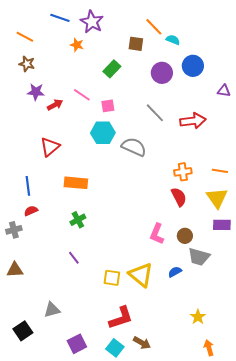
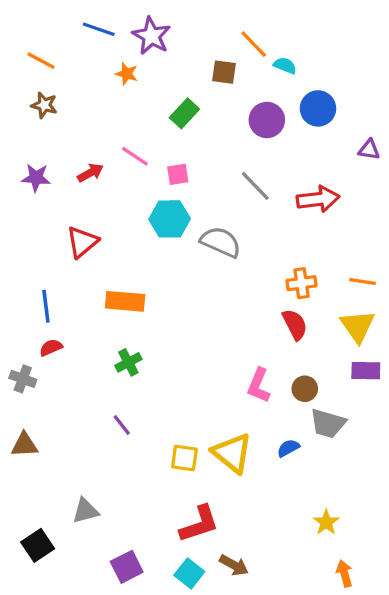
purple star: (36, 92) -> (36, 178), moved
gray cross: (14, 230) -> (23, 379), turned 35

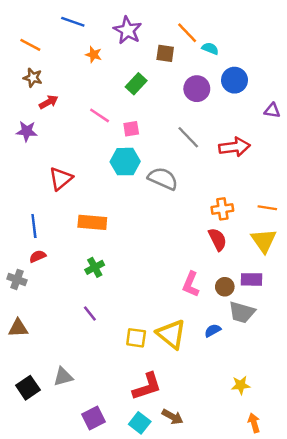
purple star: (151, 36) -> (128, 30), moved
red arrow: (90, 173) -> (49, 102), moved
purple rectangle: (366, 371) -> (252, 279), moved
yellow star: (326, 522) -> (241, 385), turned 30
black square: (38, 545) -> (28, 388), moved

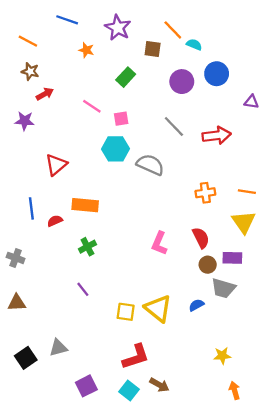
red semicircle: (217, 239) -> (201, 238), moved
red semicircle: (38, 256) -> (55, 221), moved
pink L-shape: (191, 284) -> (159, 243), moved

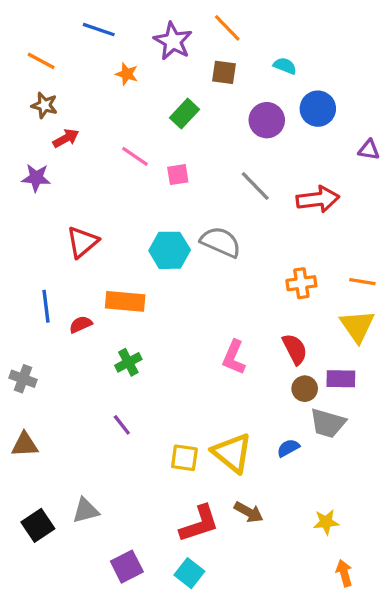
orange line: (173, 30) -> (227, 28), moved
cyan hexagon: (116, 149) -> (170, 250), moved
brown arrow: (159, 385) -> (249, 512), moved

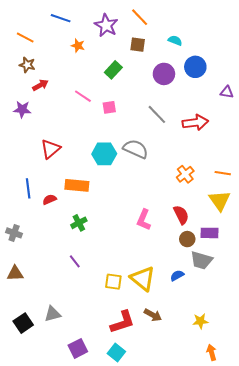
orange cross: (301, 283) -> (185, 174), turned -30

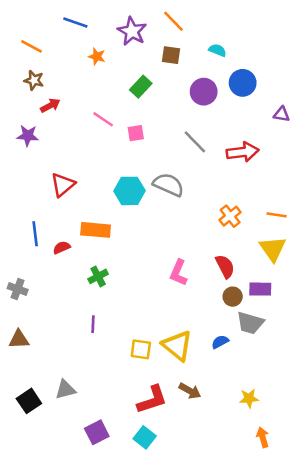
purple line: (75, 261) -> (93, 324), turned 40

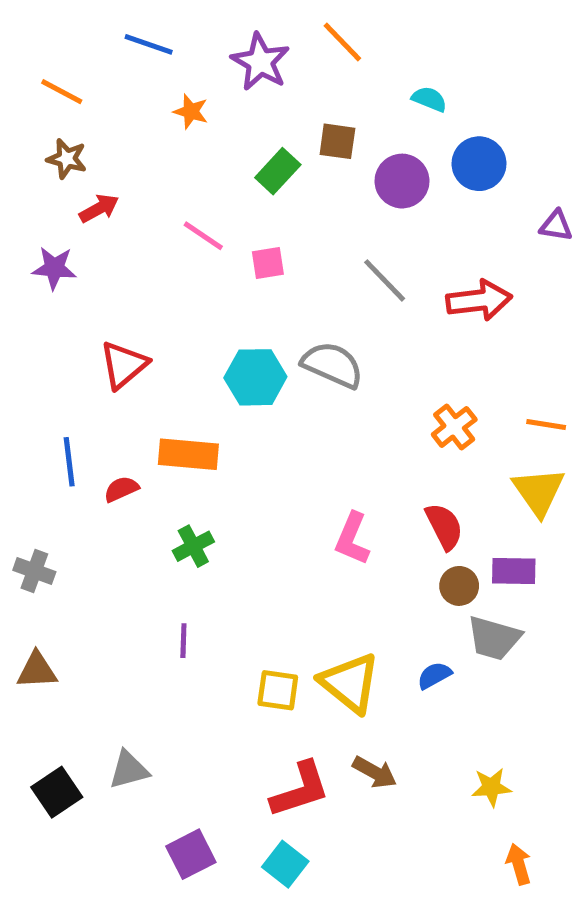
brown square: (171, 55) -> (337, 141), moved

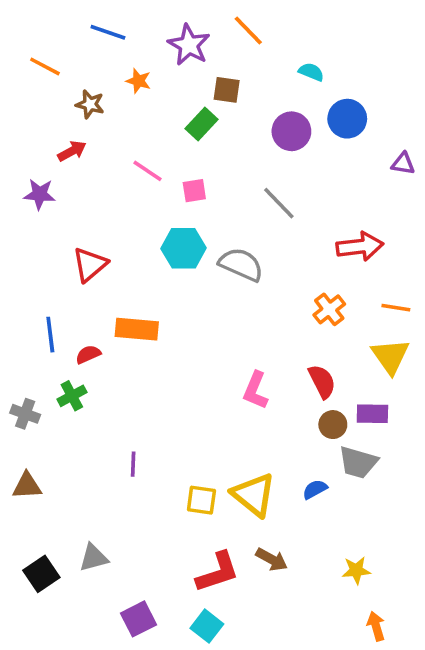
brown square: (337, 141) -> (227, 90), moved
brown star: (67, 159) -> (90, 104), moved
red arrow: (479, 300) -> (360, 246), moved
cyan hexagon: (255, 377) -> (183, 248), moved
green cross: (193, 546) -> (72, 396), moved

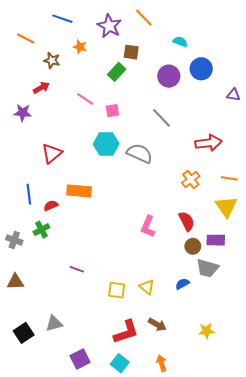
purple line: (133, 464) -> (77, 269), turned -72
yellow triangle: (254, 495) -> (147, 287), size x0.6
orange arrow: (376, 626) -> (162, 363), moved

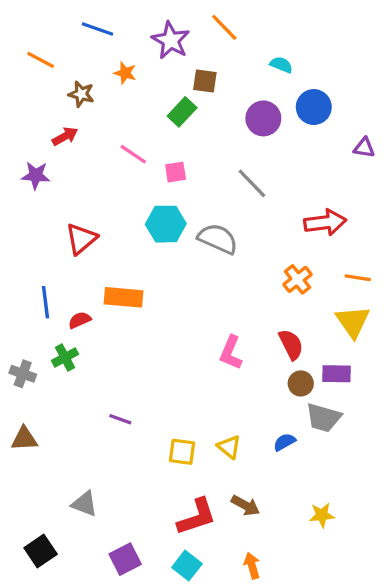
gray triangle: (54, 324) -> (84, 504), turned 36
black square: (24, 333) -> (41, 551), moved

